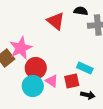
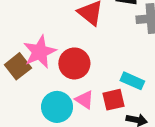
red circle: (36, 68) -> (74, 63), moved

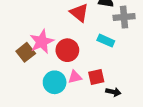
cyan rectangle: (132, 81) -> (106, 41), moved
pink triangle: (85, 100) -> (75, 77), turned -48

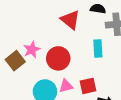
cyan rectangle: (106, 41) -> (98, 48), turned 63
pink star: (42, 42) -> (32, 50), size x0.7

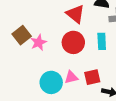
red circle: (58, 58) -> (73, 42), moved
brown square: (15, 61) -> (22, 35), moved

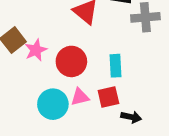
cyan rectangle: (102, 41) -> (116, 66), moved
red circle: (73, 42) -> (71, 61), moved

